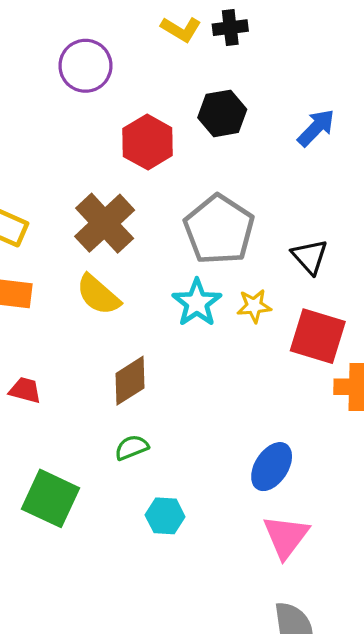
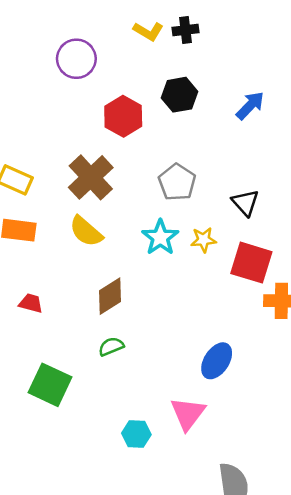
gray pentagon: (219, 230) -> (177, 182), size x0.7
cyan hexagon: (165, 516) -> (136, 434), moved
pink triangle: (286, 537) -> (188, 414), moved

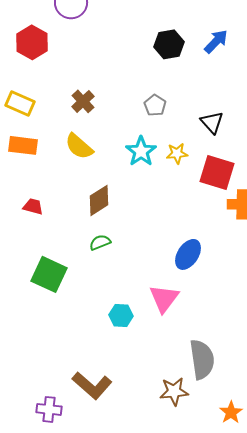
black hexagon: (179, 95) -> (169, 44), moved
red hexagon: (123, 116) -> (32, 42), moved
brown cross: (91, 177) -> (83, 101), size x0.6
gray pentagon: (177, 182) -> (155, 105), size x0.7

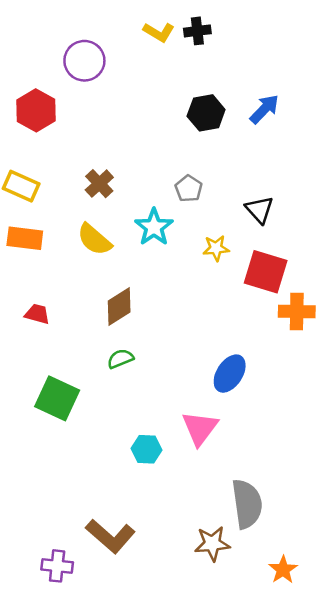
cyan star: (141, 151) -> (154, 227), moved

